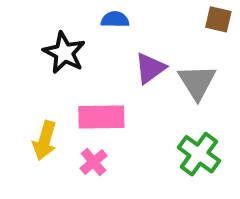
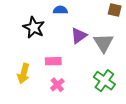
pink rectangle: (101, 117) -> (53, 61), size x0.7
pink cross: (94, 162) -> (57, 85), moved

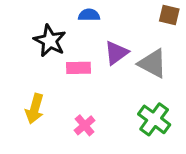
gray triangle: (103, 43) -> (153, 63), turned -30
pink rectangle: (53, 61) -> (79, 68), moved

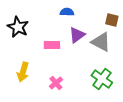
blue semicircle: (89, 15) -> (67, 12), moved
brown square: (169, 15) -> (112, 20), moved
black star: (50, 41) -> (18, 27), moved

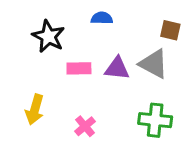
black star: (18, 27) -> (48, 36), moved
purple triangle: (77, 35) -> (117, 68), moved, turned 42
green cross: (102, 79) -> (155, 120), turned -30

